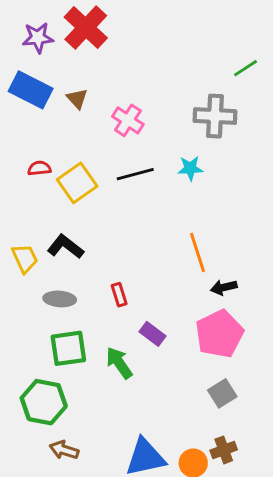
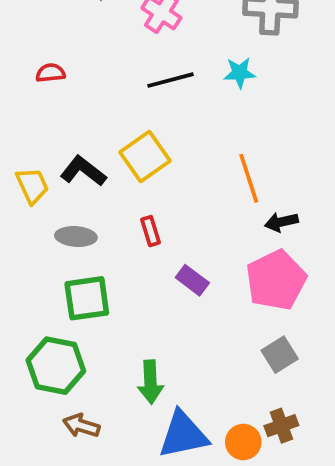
yellow square: (77, 183) -> (145, 156), moved
green arrow: (119, 363) -> (150, 382), moved, turned -148

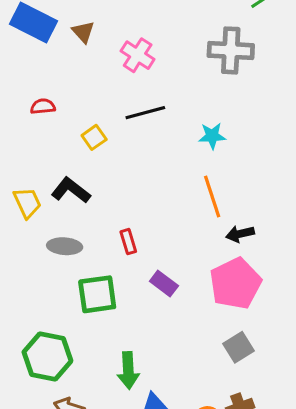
cyan star: (240, 73) -> (212, 136), moved
yellow square: (145, 156) -> (94, 137), moved, size x0.6
green square: (87, 298) -> (97, 294), moved

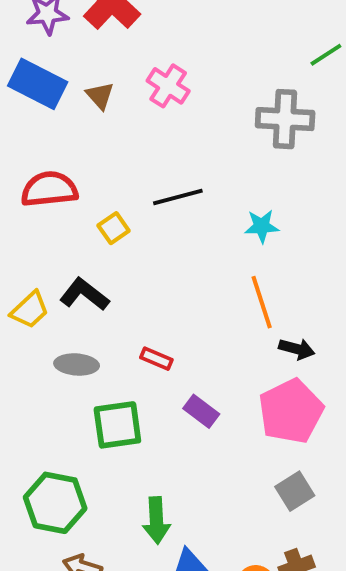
pink cross: (138, 55) -> (168, 86), moved
red semicircle: (43, 106) -> (49, 189), size x1.8
yellow trapezoid: (27, 203) -> (30, 310), turned 72
black arrow: (240, 234) -> (297, 349), turned -152
red rectangle: (128, 242) -> (156, 359), turned -50

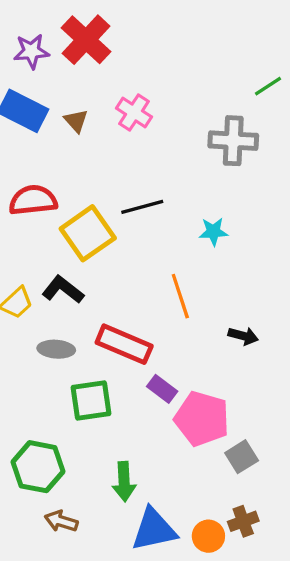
yellow square: (114, 228) -> (88, 233), size x2.0
orange line: (262, 302) -> (180, 296), moved
red rectangle: (156, 359) -> (124, 344), size x2.0
pink pentagon: (291, 411) -> (202, 419), moved, turned -30

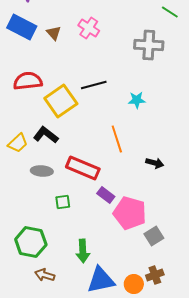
green line: (268, 86) -> (170, 12), turned 66
green square: (91, 400) -> (63, 202), size x0.6

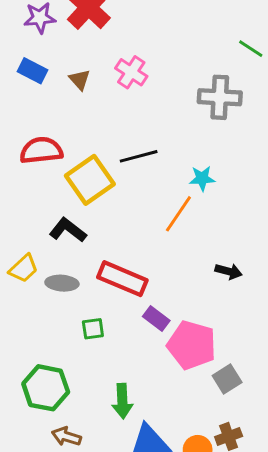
blue rectangle: (22, 27) -> (32, 71), size x0.7
orange line: (117, 139) -> (178, 214), moved, turned 52
yellow trapezoid: (18, 143) -> (24, 268), moved

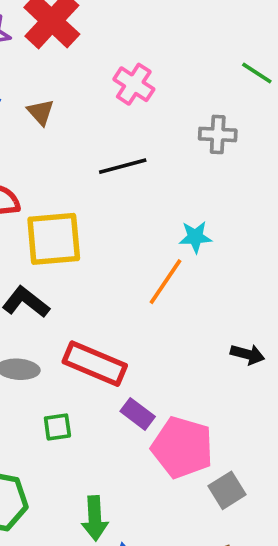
pink cross: (131, 72) -> (134, 84), moved
gray cross: (220, 97) -> (218, 134), size x0.7
black line: (139, 156) -> (123, 166), moved
yellow square: (90, 180) -> (54, 239), turned 30
black arrow: (229, 271) -> (247, 354), moved

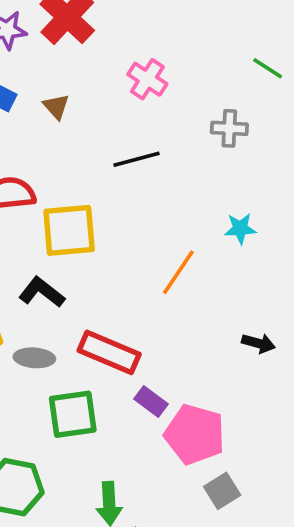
cyan star: (195, 237) -> (240, 229), moved
green square: (57, 427) -> (73, 414), size x1.8
gray square: (227, 490) -> (222, 491), moved

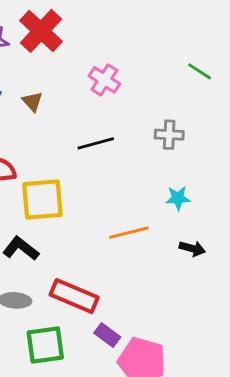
gray cross: (229, 128) -> (169, 135), moved
orange line: (178, 272) -> (129, 233), turned 42
black arrow: (258, 343) -> (192, 249), moved

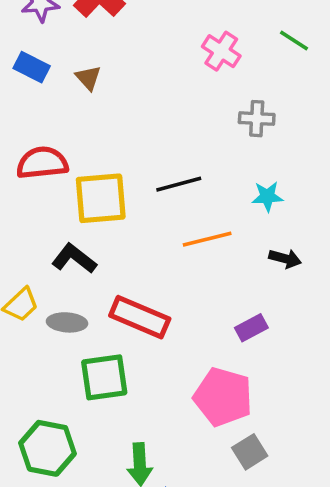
pink cross: (104, 80) -> (221, 51), moved
black line: (96, 143) -> (179, 184), moved
purple rectangle: (107, 335) -> (251, 328), moved, turned -65

